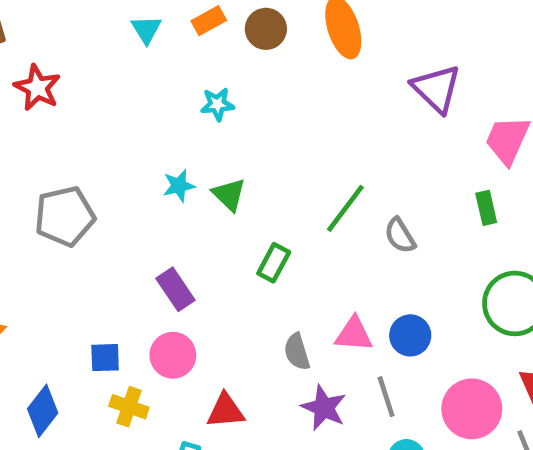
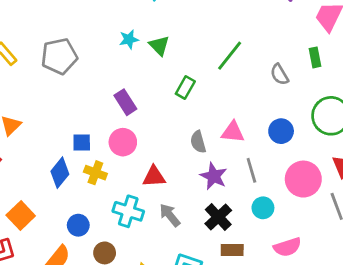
gray semicircle: (400, 236) -> (279, 74), moved
blue circle: (410, 335) -> (281, 131), moved
blue diamond: (43, 411) -> (60, 173), moved

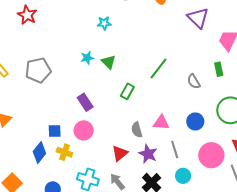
red triangle: (154, 177) -> (120, 153), moved, turned -36

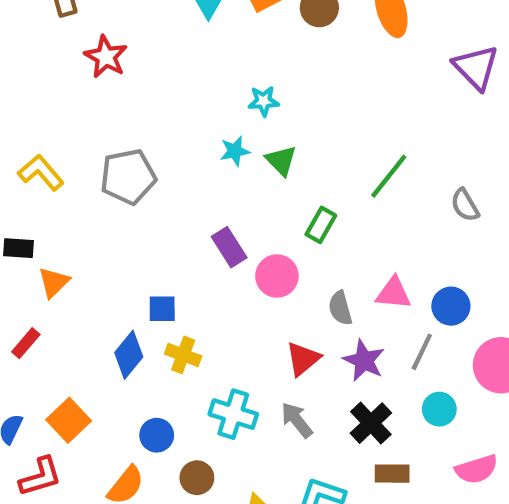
cyan star: (104, 23) -> (264, 101), moved
blue circle: (195, 121) -> (451, 306), moved
pink circle: (84, 130) -> (277, 276), moved
gray line: (175, 149) -> (422, 352), turned 42

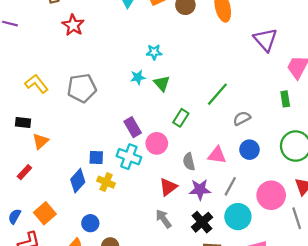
gray semicircle: (465, 205) -> (242, 118), moved, turned 90
blue circle: (451, 306) -> (249, 150), moved
purple star: (364, 361) -> (200, 189), turned -30
cyan circle: (439, 409) -> (238, 217), size x1.5
cyan cross: (233, 414) -> (129, 157), moved

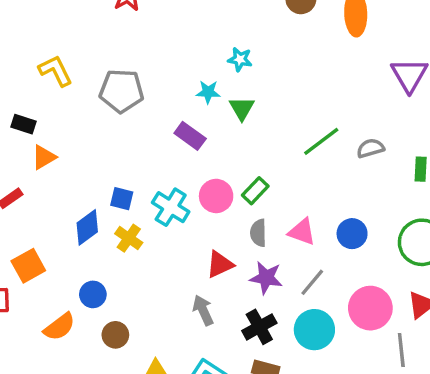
green rectangle: (181, 118) -> (255, 191), moved
gray semicircle: (242, 118) -> (370, 148), moved
purple rectangle: (133, 127) -> (190, 136), moved, turned -36

